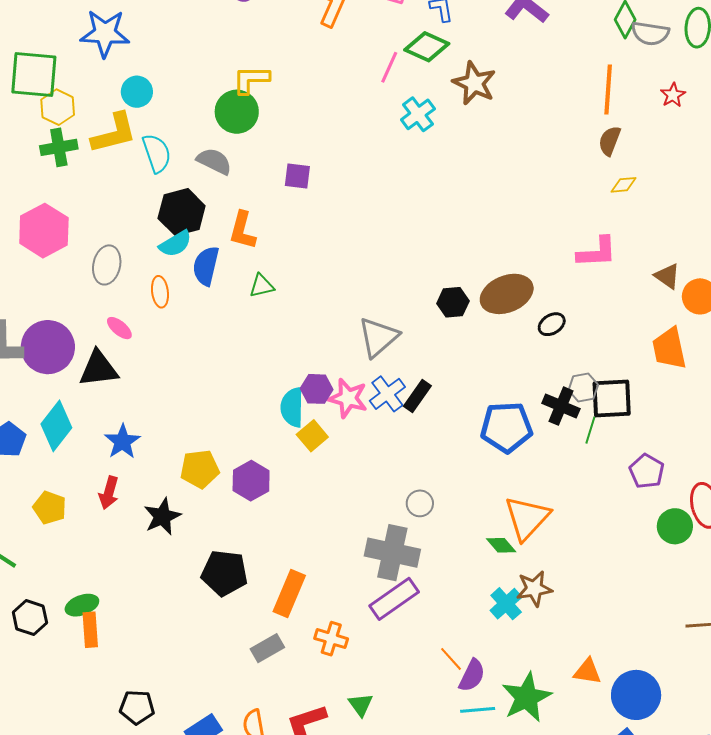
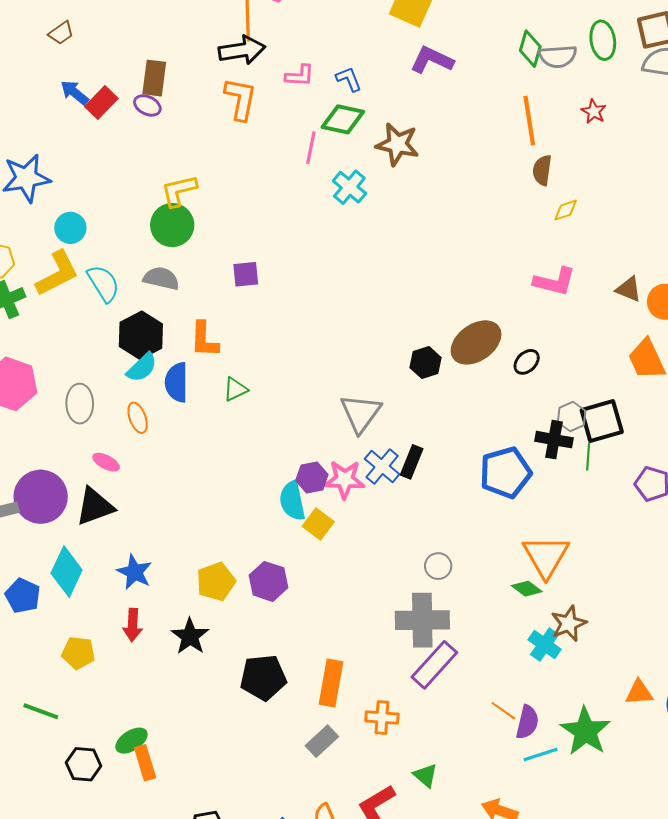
pink L-shape: (597, 252) -> (555, 282), turned 30

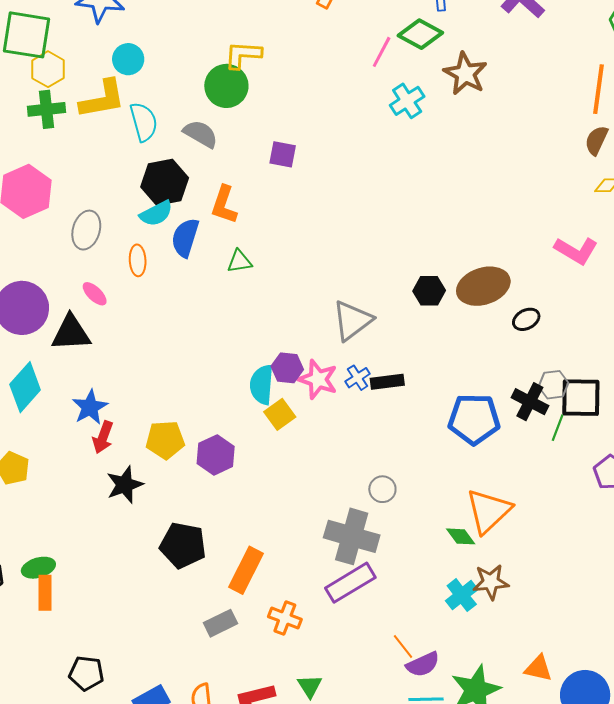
black rectangle: (412, 462) -> (387, 382), turned 44
blue cross: (382, 467) -> (358, 378), size x0.7
red arrow: (133, 625) -> (103, 437), moved
purple semicircle: (527, 722) -> (423, 664), turned 36

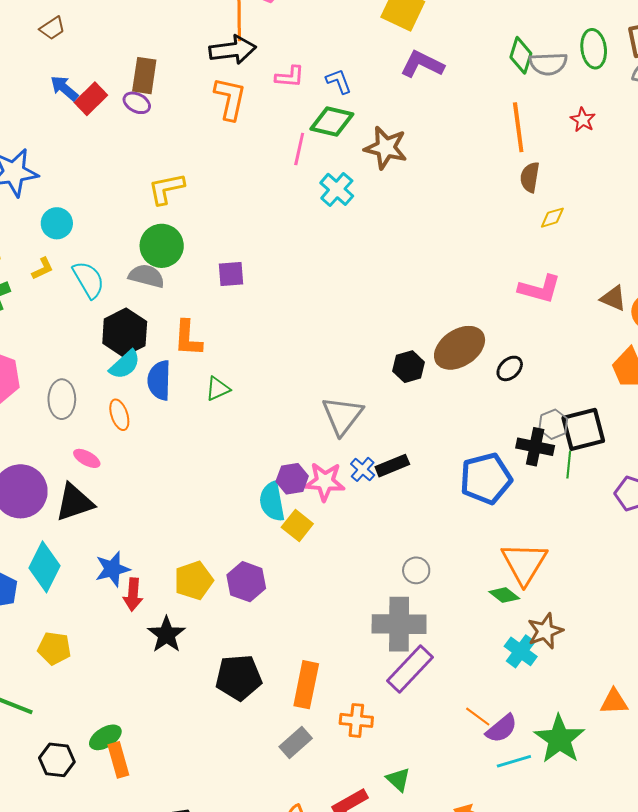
green circle: (226, 86) -> (162, 246), moved
yellow L-shape: (102, 99) -> (43, 269), size x0.5
blue star: (90, 407) -> (112, 569), turned 30

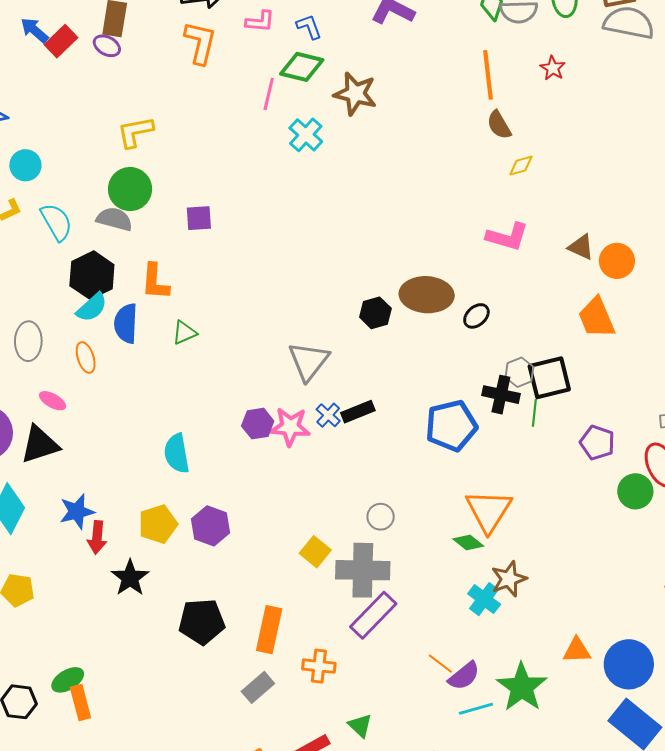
brown semicircle: (530, 177) -> (499, 125), turned -40
brown ellipse: (460, 348) -> (427, 295), turned 36
cyan semicircle: (272, 502) -> (177, 453), moved
yellow square: (297, 525) -> (315, 552), moved

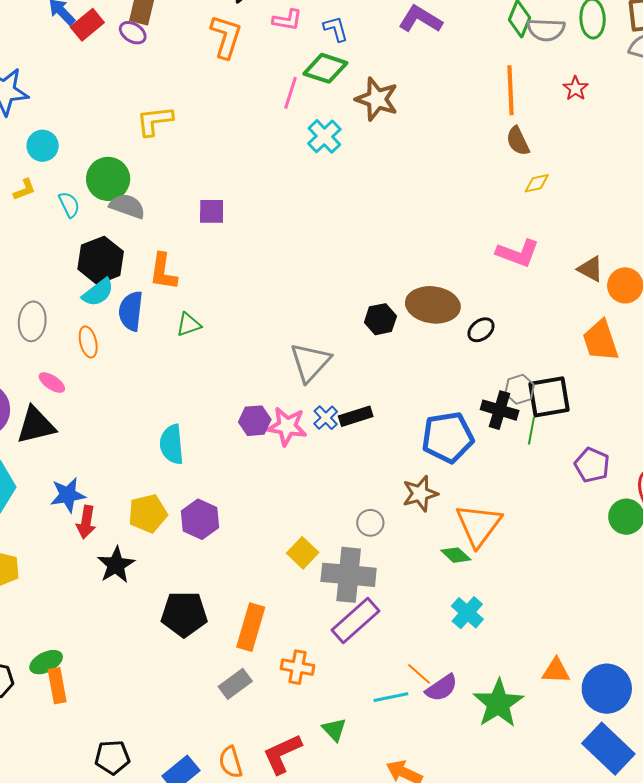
green circle: (130, 189) -> (108, 179), moved
cyan semicircle: (56, 222) -> (69, 205), size x0.7
brown star: (509, 579) -> (420, 494), moved
cyan line: (476, 709) -> (391, 697), moved

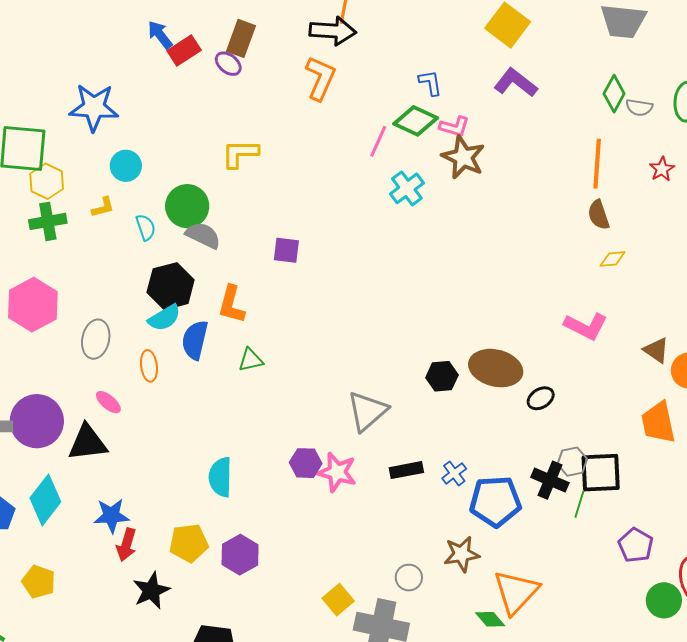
pink L-shape: (287, 20) -> (454, 127), moved
gray semicircle: (546, 30) -> (639, 107), size x0.7
blue cross: (326, 418) -> (454, 473), moved

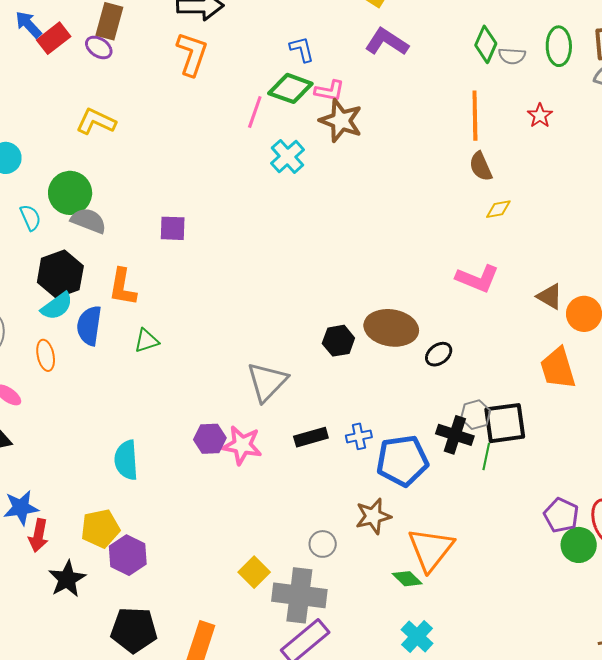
yellow L-shape: (240, 154) -> (96, 121), moved, turned 30
blue cross: (454, 473) -> (359, 436), turned 30
purple pentagon: (636, 545) -> (561, 515), moved
purple hexagon: (240, 555) -> (128, 555), moved

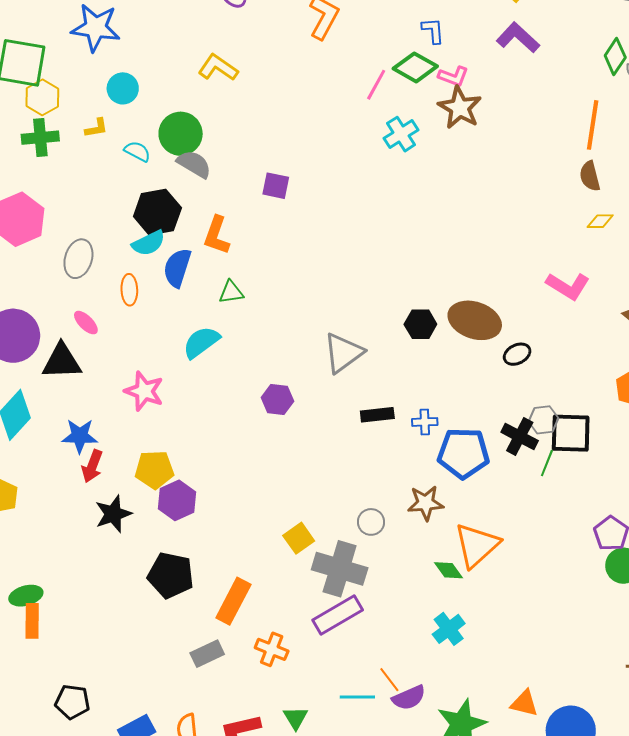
cyan semicircle: (30, 218) -> (137, 151), turned -48
pink star: (242, 445) -> (144, 391), moved
cyan semicircle: (126, 460) -> (201, 342), moved, turned 48

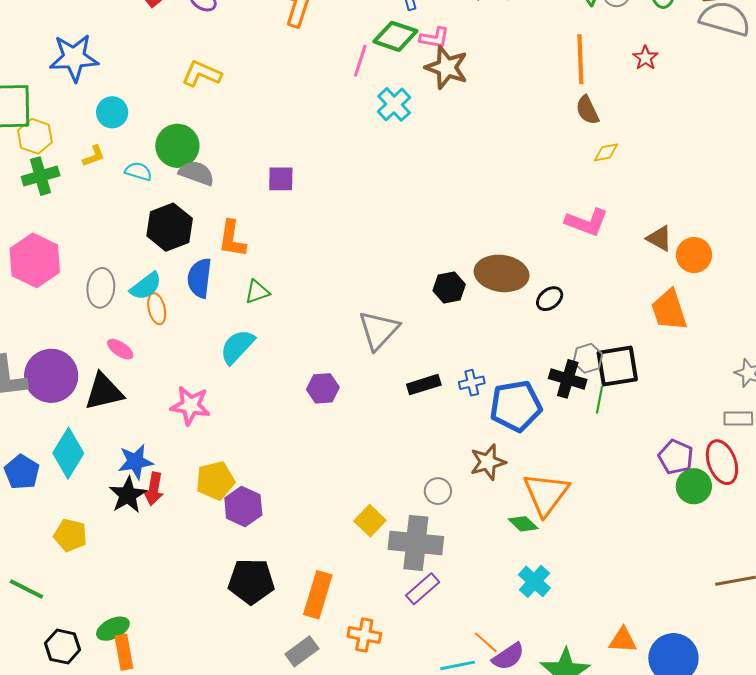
cyan semicircle: (149, 243) -> (146, 286), moved
black star: (113, 514) -> (128, 495), moved
purple rectangle: (338, 615) -> (423, 589), size x0.7

